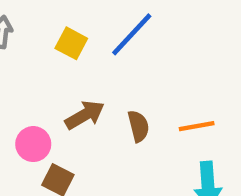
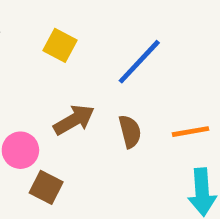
blue line: (132, 34) -> (139, 62), moved

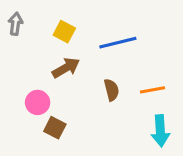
blue line: (139, 62) -> (118, 43), turned 33
brown arrow: (74, 120) -> (66, 68), moved

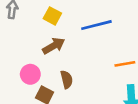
brown semicircle: (112, 90) -> (67, 79), moved

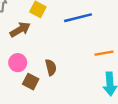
brown arrow: (54, 46) -> (20, 30), moved

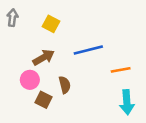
blue line: (78, 18) -> (88, 50), moved
brown arrow: (20, 30) -> (44, 57), moved

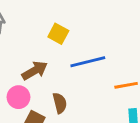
yellow square: (51, 24) -> (58, 34), moved

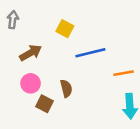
brown arrow: (35, 71) -> (31, 53), moved

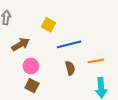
pink circle: (31, 83) -> (31, 66), moved
brown semicircle: (66, 88) -> (70, 68), moved

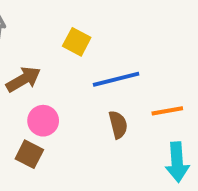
brown square: (32, 86) -> (29, 154), moved

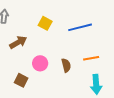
blue line: (116, 79) -> (80, 27), moved
pink circle: (43, 121) -> (40, 63), moved

